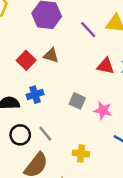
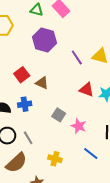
brown triangle: (51, 55) -> (42, 83), moved

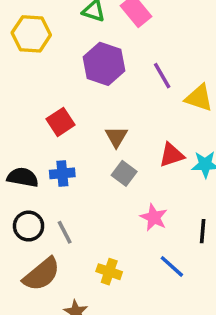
purple line: (77, 57) -> (162, 76), moved
brown triangle: (42, 83) -> (116, 137), moved, turned 32
red triangle: (86, 90) -> (171, 155), turned -42
gray square: (59, 115) -> (124, 173), moved

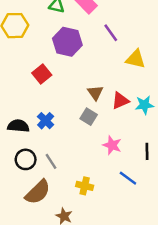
purple line: (162, 76) -> (111, 33), moved
red square: (60, 122) -> (42, 74), moved
brown triangle: (116, 137) -> (95, 93), moved
blue cross: (62, 173) -> (46, 121), turned -35

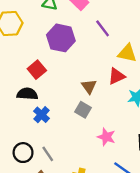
red triangle: (120, 101) -> (117, 76), moved
black semicircle: (18, 126) -> (27, 94), moved

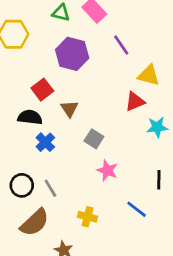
brown triangle: (89, 87) -> (69, 109), moved
pink star: (106, 137) -> (107, 170), moved

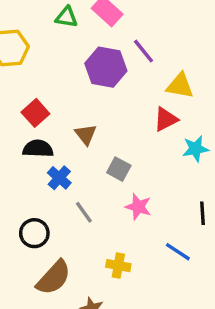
purple hexagon: (72, 54) -> (106, 67), moved
red square: (42, 90) -> (35, 113), moved
gray line: (50, 188) -> (84, 212), moved

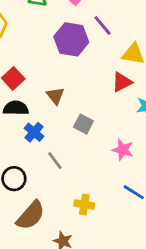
pink star: (138, 207) -> (123, 150), moved

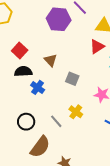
gray line: (55, 161) -> (56, 121), moved
yellow cross: (84, 205) -> (76, 112), moved, turned 32

